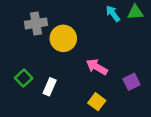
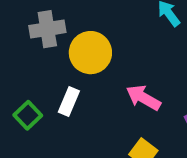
white rectangle: (50, 87) -> (69, 102), moved

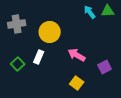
gray cross: (47, 29) -> (17, 24), moved

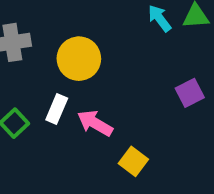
pink arrow: (77, 55) -> (95, 123), moved
purple square: (105, 67) -> (190, 93), moved

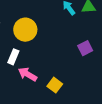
pink arrow: (95, 123) -> (27, 74), moved

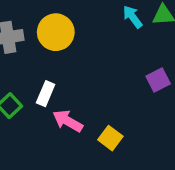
yellow circle: (25, 30) -> (56, 32), moved

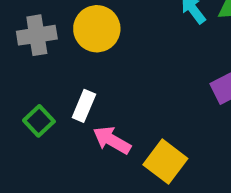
yellow square: (110, 138) -> (165, 162), size x1.4

